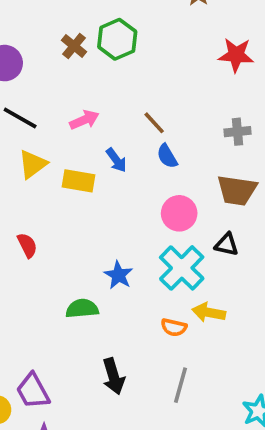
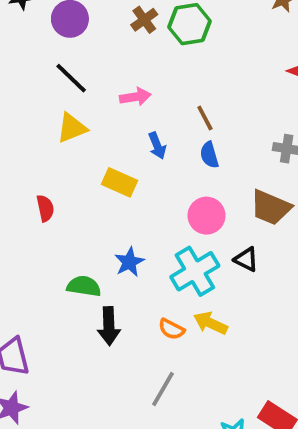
yellow rectangle: (78, 181) -> (120, 182), moved
black arrow: (114, 376) -> (109, 326), moved

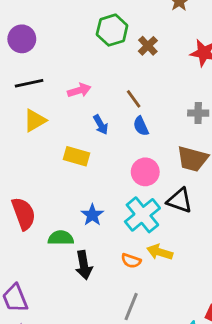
brown cross: (144, 20) -> (148, 46), moved
black line: (71, 78) -> (29, 83), turned -48
red semicircle: (45, 208) -> (24, 214), moved, size x1.6
black triangle: (246, 259) -> (180, 200), size x1.4

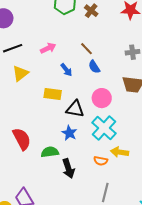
black triangle: (180, 200) -> (75, 109), moved

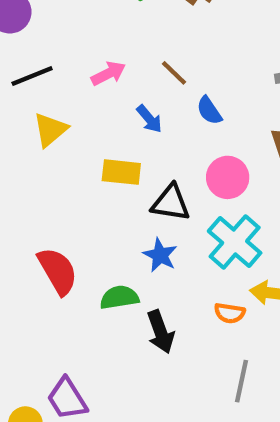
brown line: (87, 49) -> (174, 73), moved

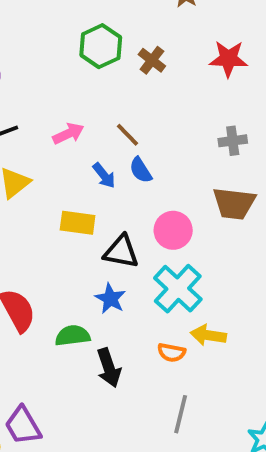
blue semicircle: (209, 110) -> (141, 170), moved

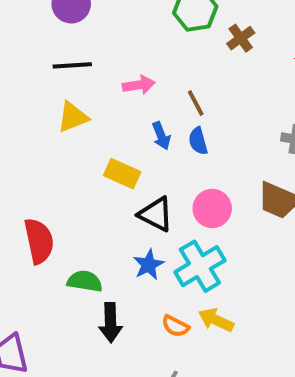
blue star: (110, 299) -> (149, 265), moved

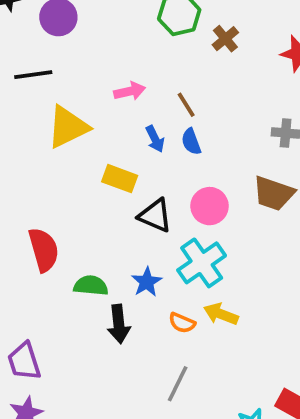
black line: (72, 65) -> (33, 75), moved
yellow triangle: (73, 117) -> (68, 127), size x1.4
blue star: (149, 265) -> (147, 282), moved

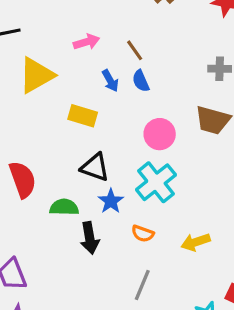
black triangle: (155, 216) -> (95, 167), moved
yellow arrow: (221, 314) -> (196, 242), moved, turned -36

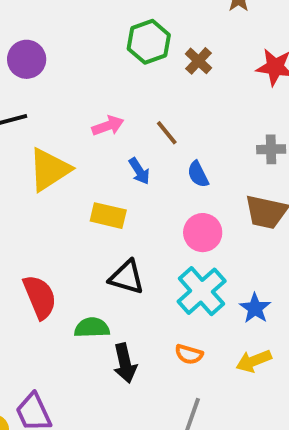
blue semicircle: (141, 81) -> (198, 174), moved
blue star: (111, 201) -> (255, 308), moved

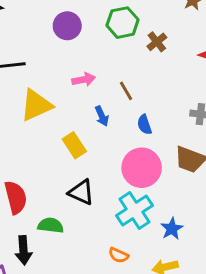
purple circle: (27, 59) -> (67, 26), moved
yellow rectangle: (108, 216) -> (74, 145), turned 35
pink circle: (203, 233) -> (142, 168), size x1.4
black arrow: (125, 363) -> (23, 250), moved

